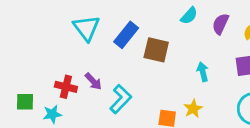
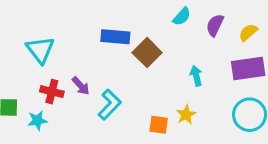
cyan triangle: (86, 28) -> (40, 50), moved
blue rectangle: (126, 35) -> (115, 37), turned 56
brown square: (156, 50) -> (147, 53), turned 32

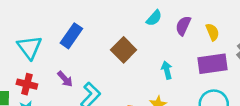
yellow semicircle: (248, 32) -> (212, 32), turned 108
blue rectangle: (115, 37) -> (71, 36), moved, turned -60
red cross: (52, 92) -> (27, 84), moved

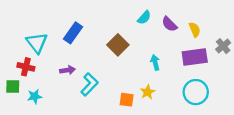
purple semicircle: (183, 26) -> (169, 24), turned -70
purple arrow: (65, 79) -> (68, 70), turned -56
red cross: (27, 84) -> (26, 67), moved

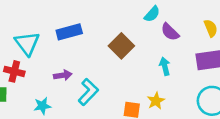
purple semicircle: (169, 24) -> (170, 32), moved
blue rectangle: (73, 33) -> (69, 32), turned 40
cyan star: (35, 96) -> (42, 106), moved

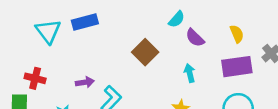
blue rectangle: (69, 32) -> (85, 22), moved
cyan triangle: (27, 43) -> (48, 31), moved

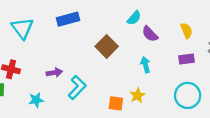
blue rectangle: (85, 22) -> (68, 19), moved
purple rectangle: (237, 67) -> (186, 59), size x0.6

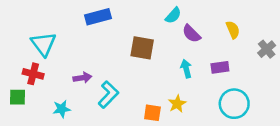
cyan triangle: (22, 28) -> (43, 44), moved
brown square: (107, 46) -> (142, 48), turned -35
purple rectangle: (186, 59) -> (220, 67), moved

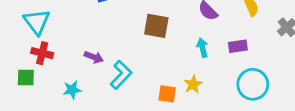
cyan triangle: (43, 44) -> (37, 22), moved
purple arrow: (82, 78) -> (94, 57), turned 30

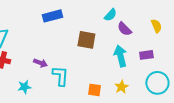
cyan arrow: (203, 48) -> (120, 56), size x1.5
cyan L-shape: (121, 75) -> (60, 76), turned -40
yellow star: (193, 84) -> (121, 87), moved

